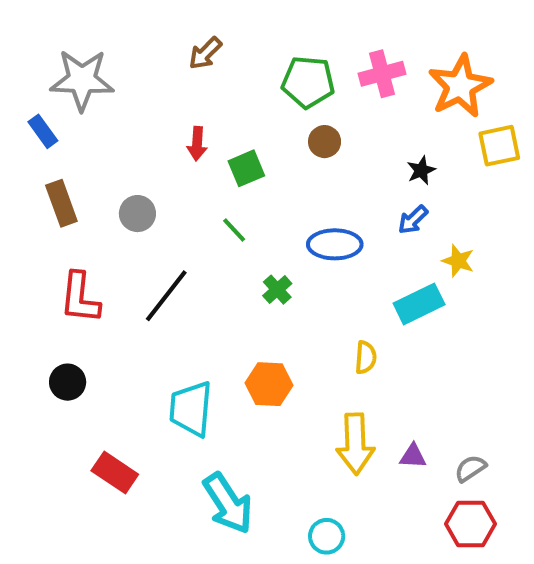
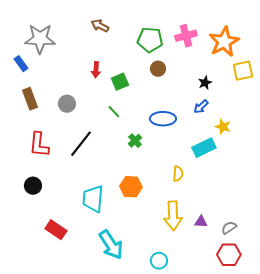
brown arrow: (205, 53) -> (100, 26), turned 72

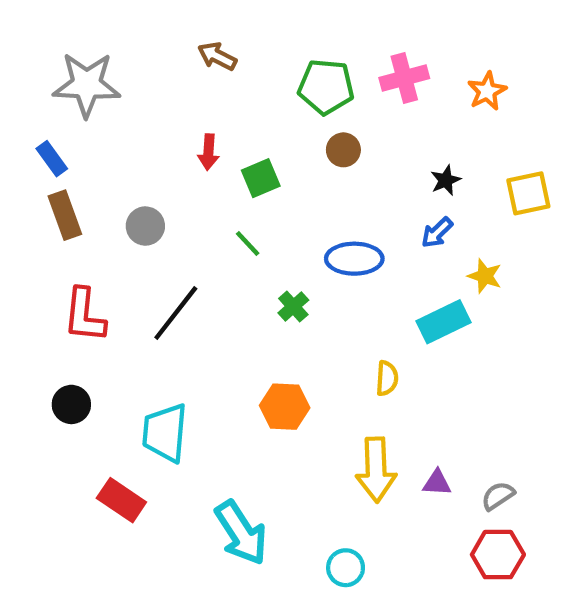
orange star: (224, 42) -> (487, 91), size x0.6
blue rectangle: (21, 64) -> (52, 159), moved
yellow square: (243, 71) -> (528, 193), moved
cyan trapezoid: (93, 199) -> (165, 433), moved

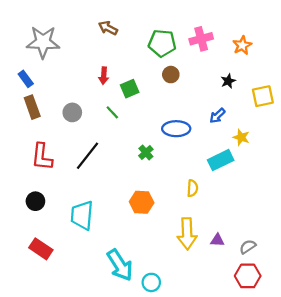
black star: (446, 180) -> (228, 81), moved
green line: (248, 243) -> (112, 112), moved
red rectangle: (121, 500) -> (41, 249), moved
cyan circle: (346, 568) -> (151, 282), moved

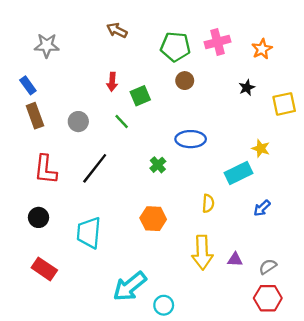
gray star: (43, 42) -> (47, 45), size x0.7
blue arrow: (217, 116) -> (262, 208), moved
cyan arrow: (120, 265) -> (130, 286), turned 84

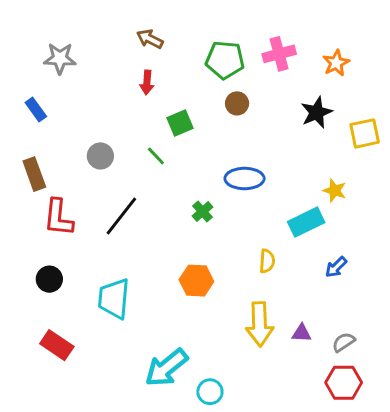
red arrow: (112, 82) -> (147, 82), moved
black star: (247, 88) -> (317, 112), size x1.5
brown rectangle: (35, 116) -> (34, 174), moved

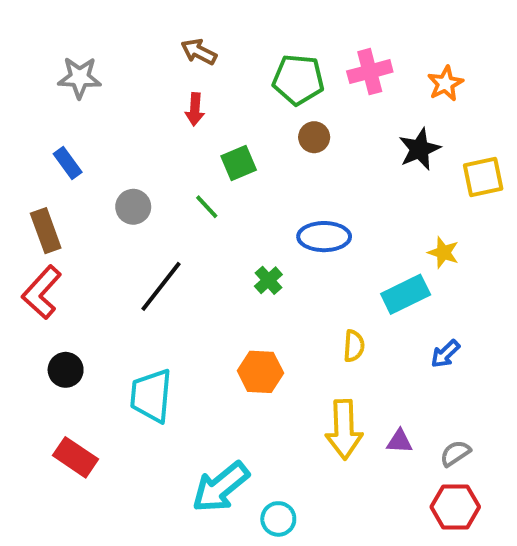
blue rectangle: (36, 109) -> (68, 163), moved
red L-shape: (58, 218) -> (42, 292), moved, turned 36

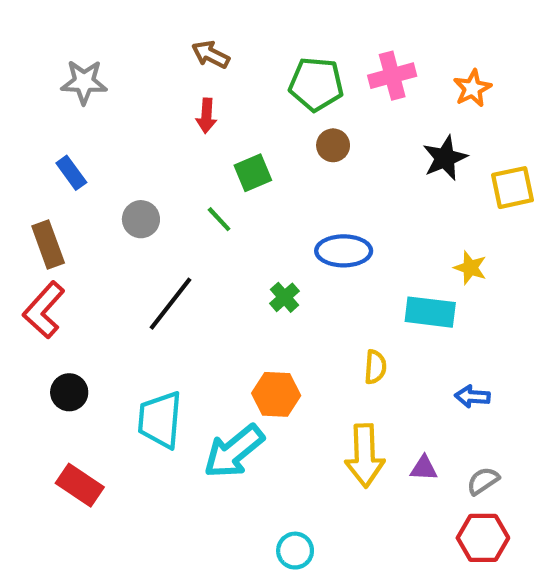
cyan rectangle: (406, 294) -> (430, 312), turned 33
blue arrow: (445, 354) -> (472, 396), moved, turned 48
cyan arrow: (221, 487) -> (234, 451), moved

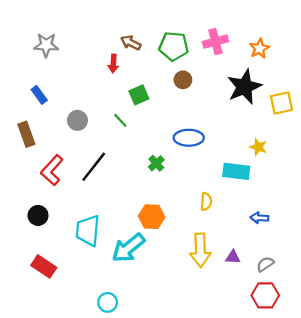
brown arrow: (211, 55) -> (131, 43), moved
black star: (445, 158) -> (244, 87), size x1.4
red L-shape: (44, 310) -> (52, 170), moved
cyan circle: (295, 551) -> (108, 302), moved

